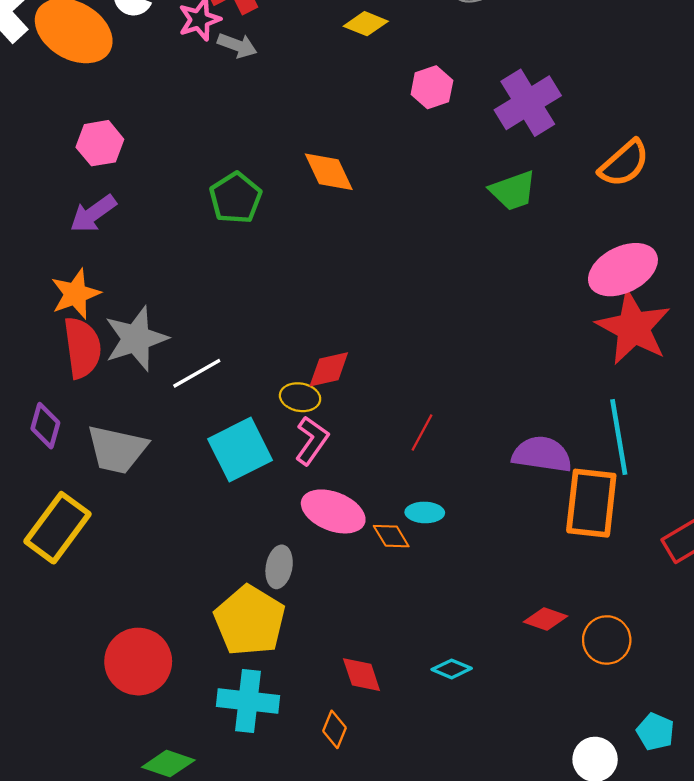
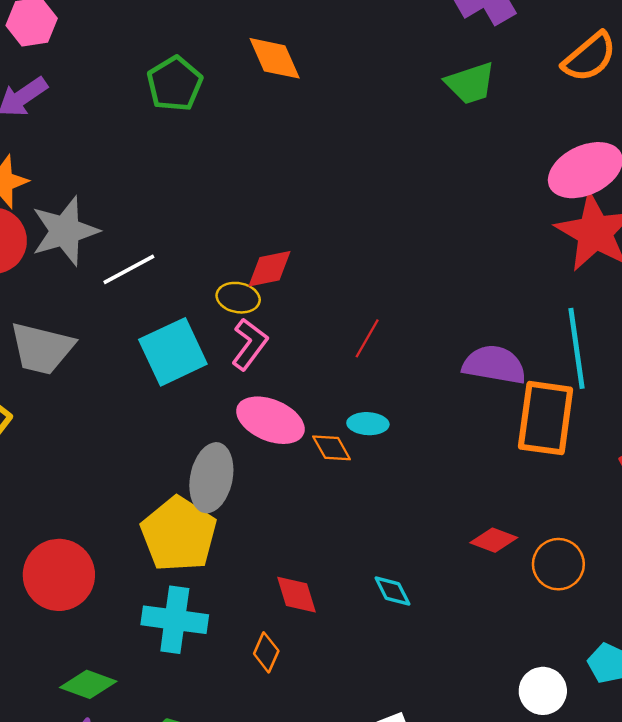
gray ellipse: (279, 567) -> (211, 478), size x1.5
cyan diamond: (452, 669) -> (392, 591), turned 39

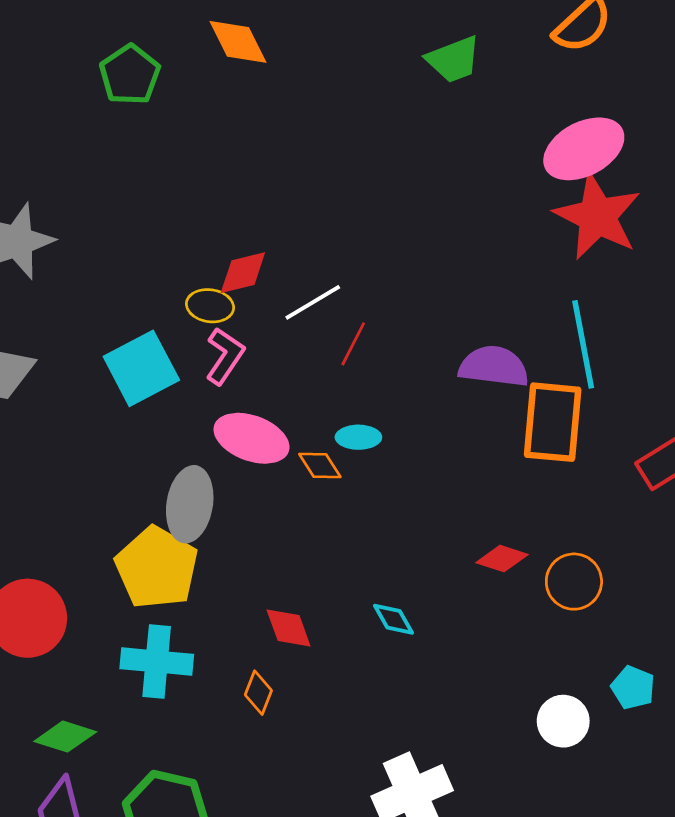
white line: (129, 269) -> (313, 302), moved

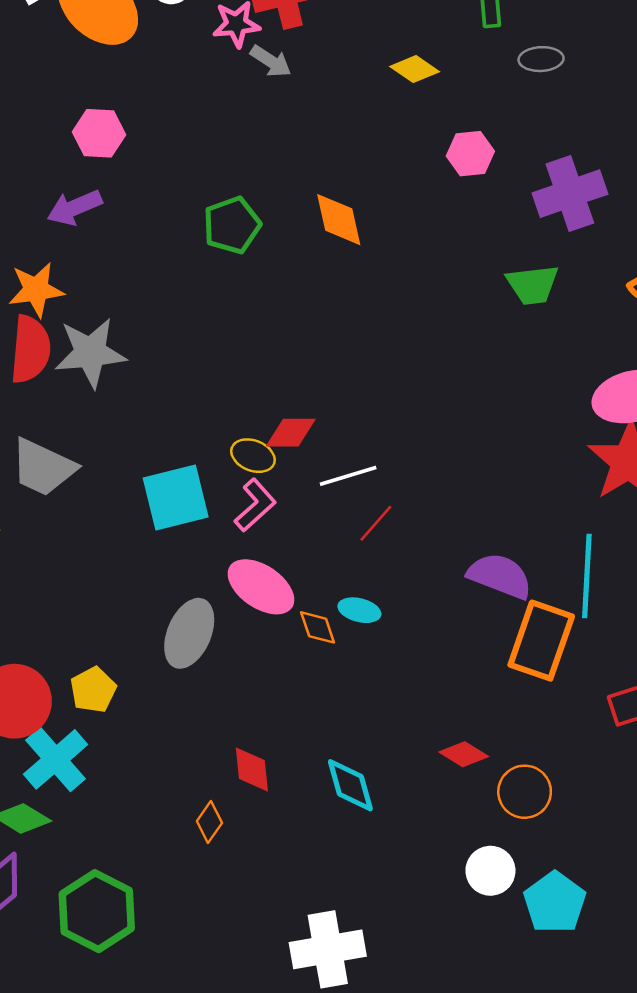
yellow pentagon: (157, 568) -> (93, 690), moved, size x0.6
cyan diamond: (393, 619) -> (350, 785), size x1.4
cyan cross: (157, 662) -> (55, 759), moved, turned 30
cyan pentagon: (633, 688) -> (555, 903), size x1.5
white circle: (563, 721) -> (490, 871), moved

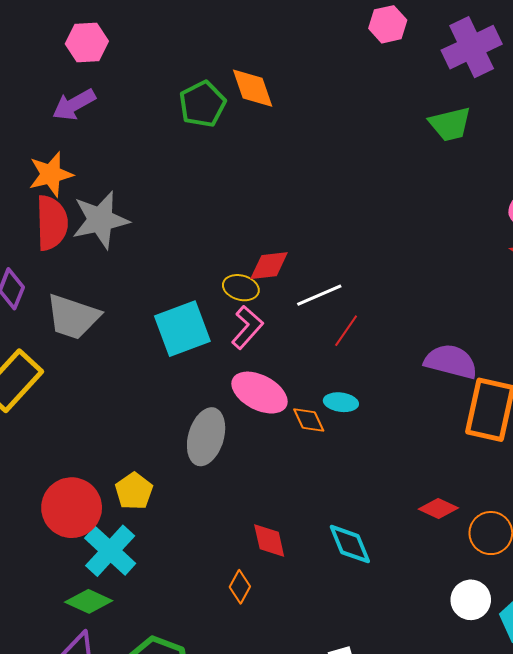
orange diamond: (339, 220) -> (253, 88), moved

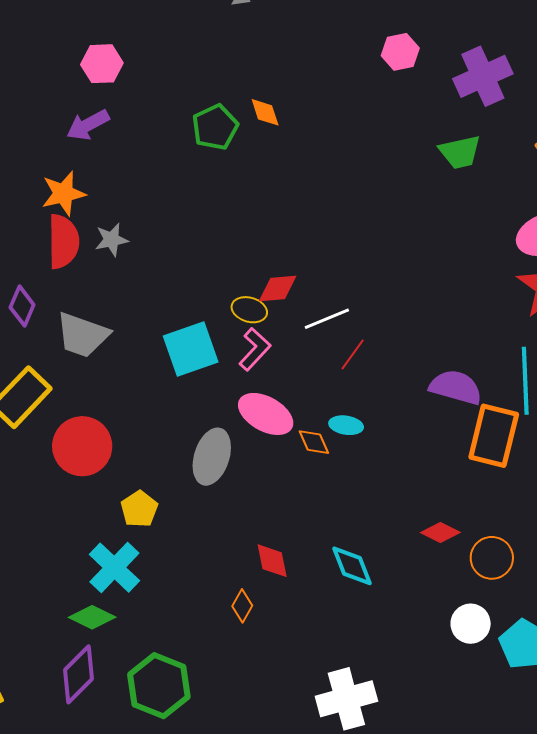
orange diamond: (253, 88) -> (265, 112), size x0.7
gray star: (100, 220) -> (112, 240), size x0.6
red circle: (72, 508) -> (82, 446), moved

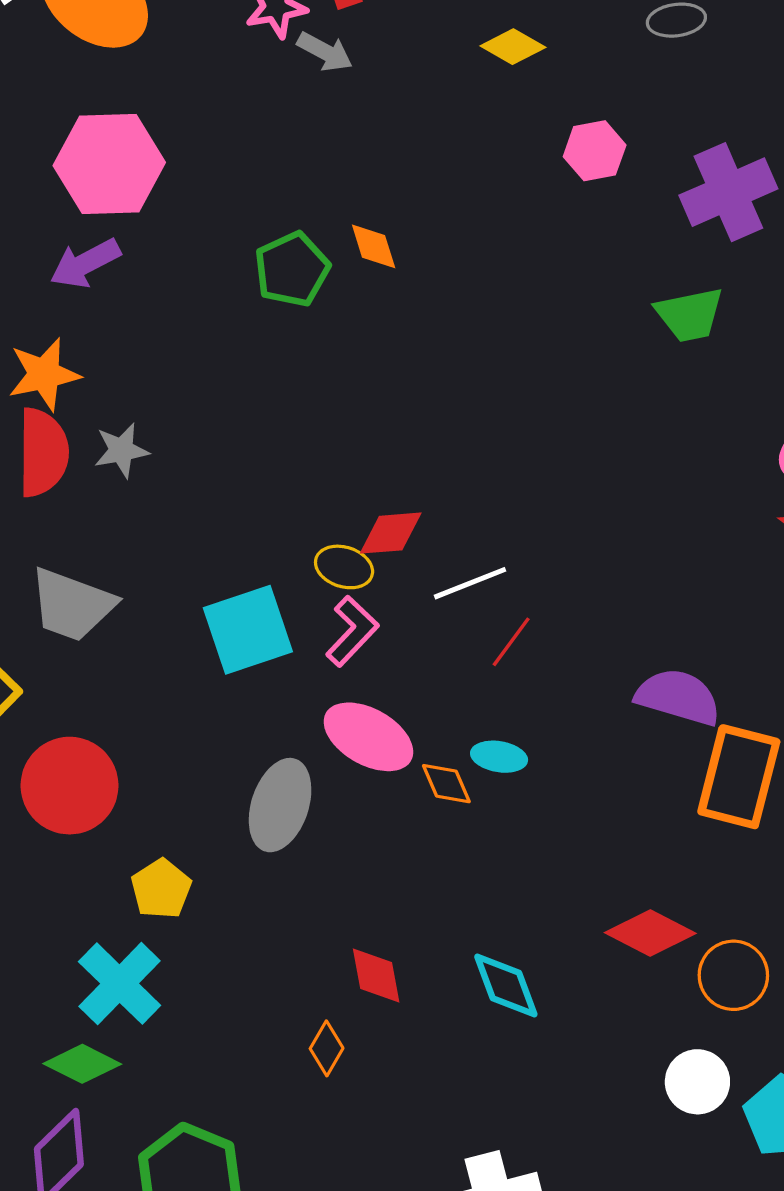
pink hexagon: (102, 64) -> (109, 164), size x1.6
red diamond: (440, 532) -> (650, 933), size x1.4

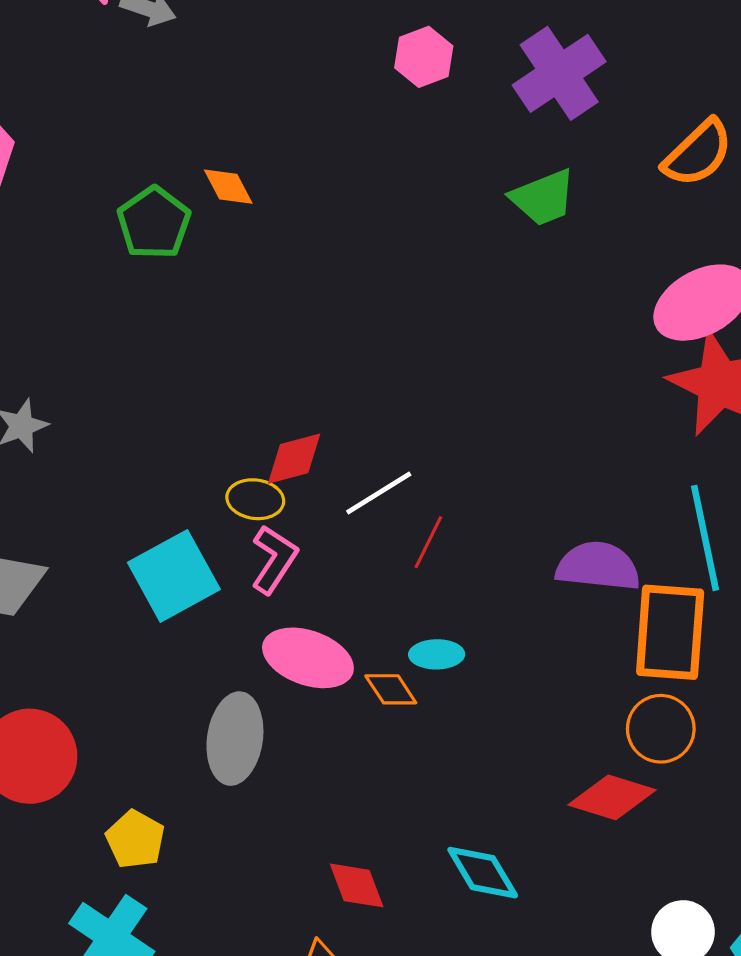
orange circle: (733, 975) -> (661, 729), moved

